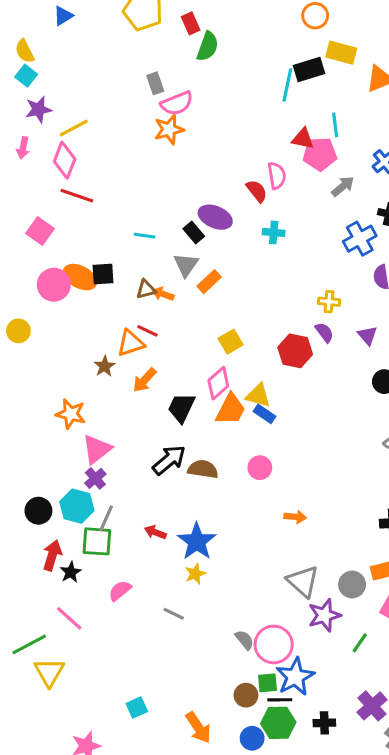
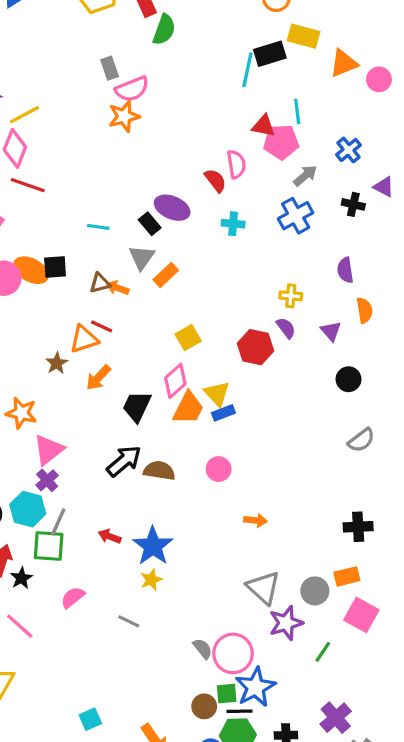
blue cross: (360, 239) -> (296, 216), moved
yellow triangle: (258, 395) -> (217, 394), turned 32
blue rectangle: (264, 414) -> (223, 413), turned -55

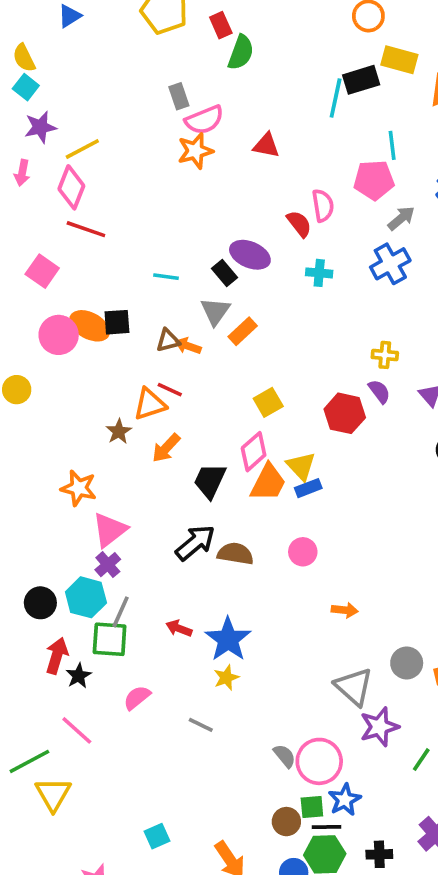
red triangle: (264, 126) -> (266, 145), moved
gray circle: (315, 591) -> (407, 663), moved
blue star: (255, 687) -> (345, 800), size x0.7

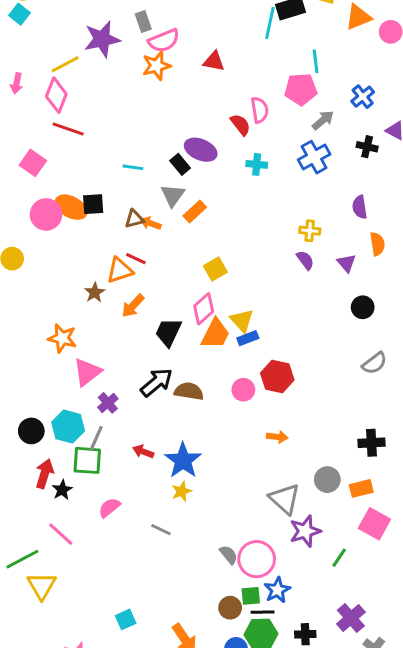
purple star: (40, 127) -> (102, 39), moved, size x1.4
red hexagon: (345, 413) -> (277, 376), moved
purple cross: (108, 565) -> (108, 403), moved

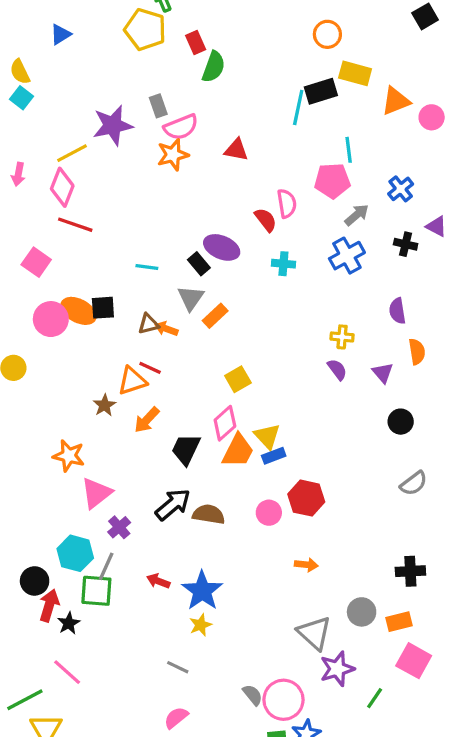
black circle: (31, 431) -> (35, 581), moved
pink semicircle: (109, 508) -> (176, 718), moved

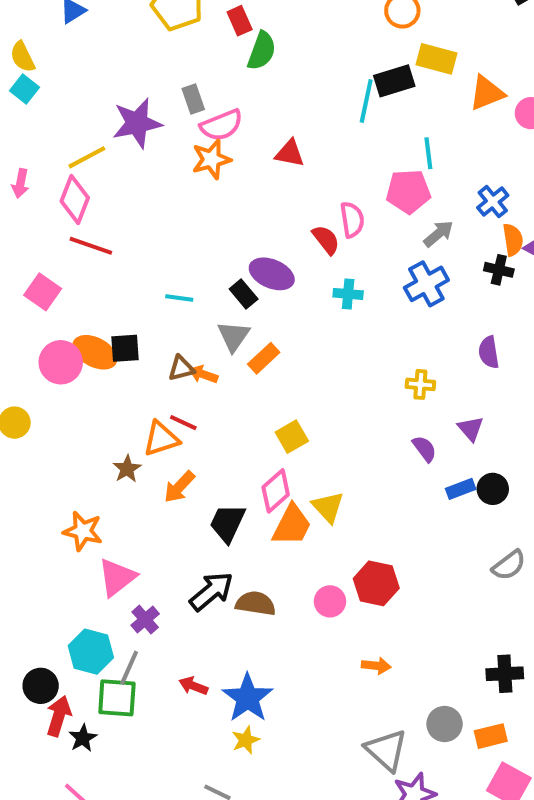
orange semicircle: (417, 352) -> (513, 240), moved
purple semicircle: (337, 369) -> (424, 449), moved
blue rectangle: (274, 456) -> (461, 489), moved

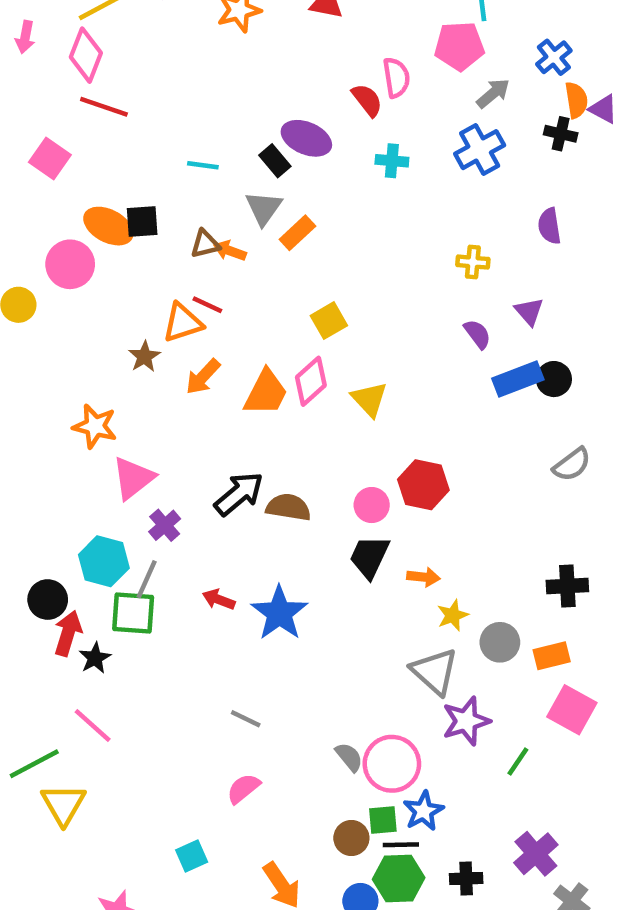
pink circle: (61, 362) -> (70, 264), moved
blue rectangle: (461, 489) -> (518, 379), size x1.5
black trapezoid: (227, 523) -> (369, 557), moved
orange trapezoid: (292, 525) -> (266, 393), moved
yellow star: (246, 740) -> (453, 615), moved

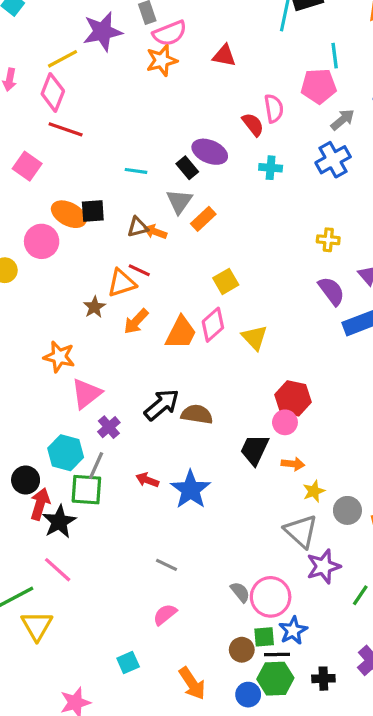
purple semicircle: (477, 334) -> (331, 291), size x1.4
pink circle: (372, 505) -> (285, 422), moved
black star: (95, 658) -> (59, 522), size x1.5

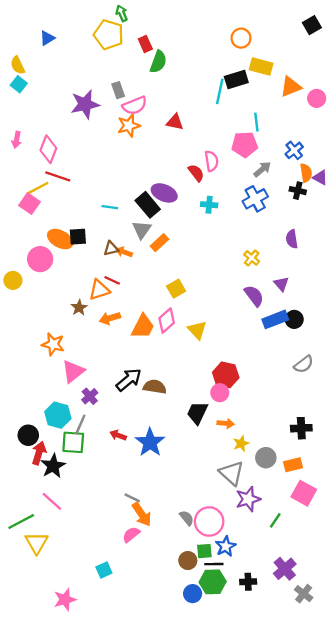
yellow line: (62, 59) -> (38, 188), moved
black rectangle: (187, 168) -> (148, 205), size x1.5
yellow cross: (328, 240) -> (252, 258), turned 35
orange arrow: (136, 321) -> (110, 318), turned 30
orange arrow: (192, 683) -> (142, 514), moved

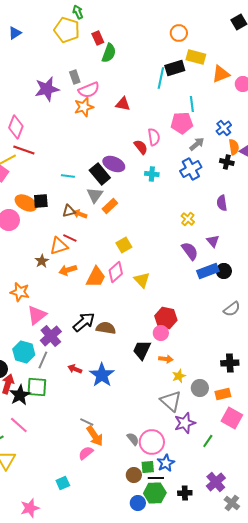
purple cross: (90, 396) -> (51, 336), size x1.5
green square: (73, 442) -> (37, 387), moved

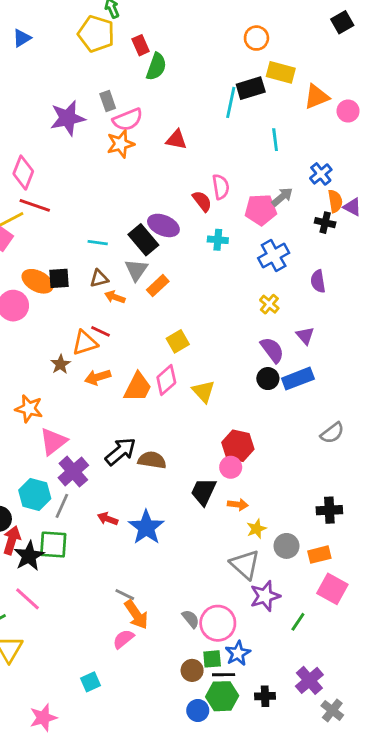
pink pentagon: (182, 123) -> (261, 210), moved
blue cross: (191, 169) -> (274, 256), moved
brown triangle: (69, 211) -> (99, 278), moved
black circle: (224, 271) -> (268, 379), moved

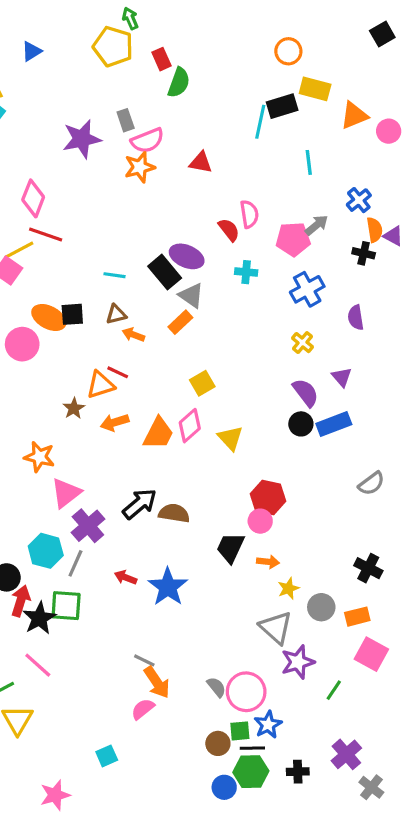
gray triangle: (136, 270) -> (191, 296), moved, turned -30
black cross: (329, 510) -> (368, 568), turned 30

